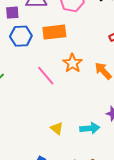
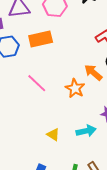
orange star: (73, 63) -> (75, 88), moved

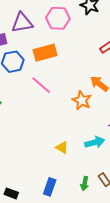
pink line: (37, 83) -> (41, 85), moved

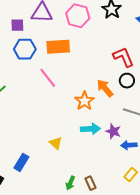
cyan arrow: (95, 142) -> (90, 129), moved
blue rectangle: (50, 187) -> (21, 162), moved

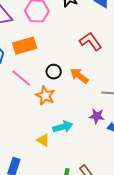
black circle: (127, 81) -> (54, 72), moved
orange star: (84, 101) -> (45, 96), moved
cyan arrow: (90, 129) -> (63, 127), moved

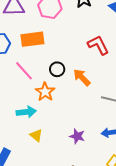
purple star: (97, 116) -> (77, 136), moved
cyan arrow: (63, 127) -> (26, 112), moved

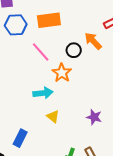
orange arrow: (82, 77) -> (93, 41), moved

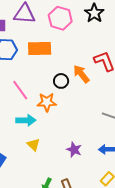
pink line: (41, 52) -> (20, 90), moved
orange star: (62, 73) -> (47, 102), turned 30

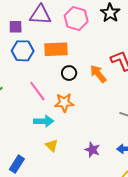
black circle: (61, 81) -> (69, 73), moved

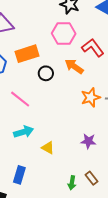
pink hexagon: (76, 18) -> (64, 34), moved
orange star: (64, 103) -> (91, 97), moved
cyan arrow: (44, 121) -> (24, 132), moved

